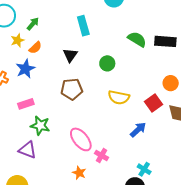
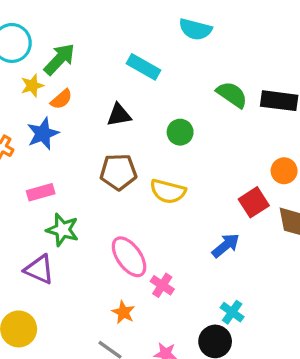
green arrow: (33, 24) -> (59, 59), size x1.5
cyan rectangle: (83, 26) -> (144, 67), turned -48
black triangle: (70, 55) -> (119, 115), turned 42
yellow semicircle: (119, 97) -> (168, 191), moved

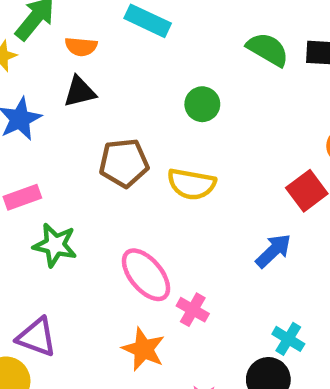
orange semicircle: (61, 99) -> (81, 47), moved, turned 50
black triangle: (119, 115) -> (80, 92), moved
purple triangle: (39, 269) -> (37, 337), moved
orange star: (123, 312) -> (144, 349), size x1.4

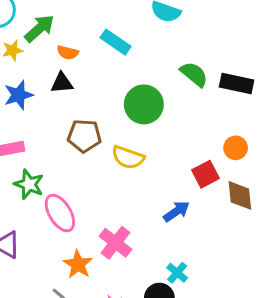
green circle: (202, 104) -> (144, 104), size x1.6
pink ellipse: (146, 275) -> (60, 213), moved
pink cross: (193, 310) -> (116, 243), size x1.5

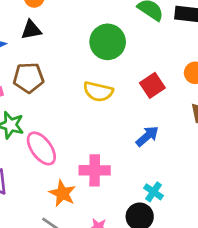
brown pentagon: (84, 136) -> (29, 78), moved
red square: (205, 174) -> (152, 85), moved
pink cross: (116, 243) -> (95, 170), turned -32

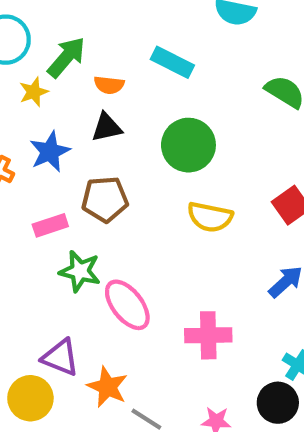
green circle: (108, 42) -> (188, 145), moved
orange star: (62, 193) -> (107, 387), moved

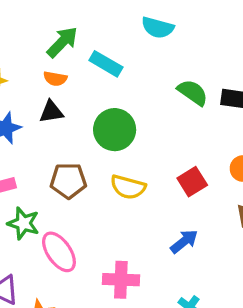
green arrow: (66, 57) -> (62, 42), moved
brown pentagon: (105, 199) -> (68, 181), moved

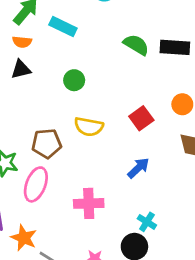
green circle: (115, 130) -> (74, 80), size x0.6
brown pentagon: (68, 181) -> (47, 143), moved
pink ellipse: (59, 252) -> (36, 184), turned 60

